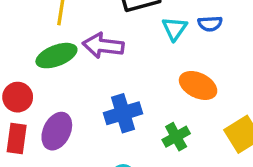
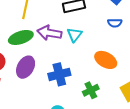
cyan triangle: (175, 29) -> (74, 35), moved
purple ellipse: (57, 131) -> (26, 67), moved

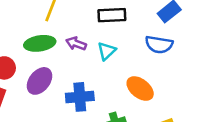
blue semicircle: (115, 23) -> (159, 45), size x1.5
purple arrow: (49, 33) -> (76, 44), size x0.7

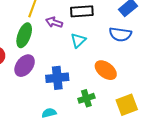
green ellipse: (40, 43) -> (24, 35), turned -60
purple arrow: (76, 44) -> (54, 22), moved

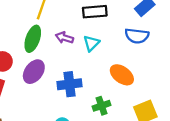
purple arrow: (54, 22) -> (64, 38), moved

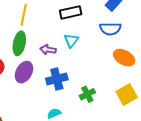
purple arrow: (64, 38) -> (48, 50), moved
orange ellipse: (122, 75) -> (124, 58), moved

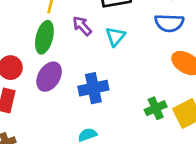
purple arrow: (48, 50) -> (82, 26), moved, turned 35
green cross: (87, 94) -> (156, 108), moved

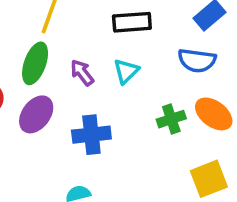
purple arrow: (82, 26) -> (82, 73), moved
green cross: (156, 108) -> (171, 119), moved

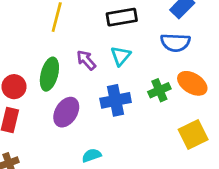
green ellipse: (35, 63) -> (49, 74), moved
purple ellipse: (36, 114) -> (66, 112), moved
blue cross: (91, 135) -> (116, 100), moved

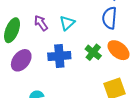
blue semicircle: (175, 43) -> (110, 18), turned 85
green cross: (159, 90) -> (93, 52), turned -35

